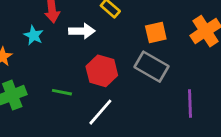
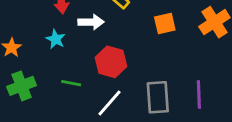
cyan star: (34, 35) -> (56, 39), moved
gray rectangle: (152, 67) -> (158, 97), moved, turned 56

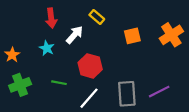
white arrow: (91, 22) -> (75, 35), turned -48
purple line: (199, 94) -> (159, 92), turned 65

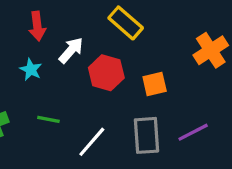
yellow rectangle: (97, 17) -> (126, 23), moved, size x1.5
orange square: (132, 36) -> (155, 84), moved
red hexagon: (90, 66) -> (106, 73), moved

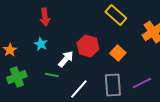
yellow rectangle: (126, 23) -> (116, 15), moved
white arrow: (71, 50) -> (66, 59), moved
orange square: (155, 84) -> (118, 53), turned -35

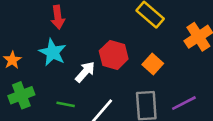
cyan star: (41, 44) -> (53, 52), size x1.5
green line: (52, 75) -> (66, 104), moved

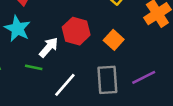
green line: (66, 104) -> (34, 67), moved

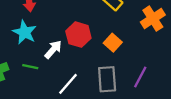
green line: (34, 67) -> (30, 67), moved
purple line: (144, 77) -> (140, 77), turned -35

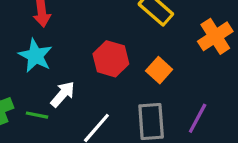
white arrow: (53, 49) -> (63, 94), moved
green line: (30, 67) -> (37, 115), moved

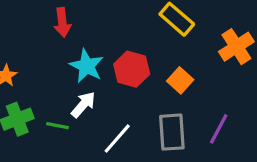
cyan star: (35, 56) -> (87, 66), moved

